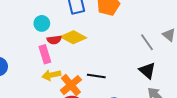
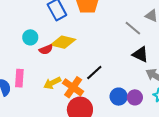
pink rectangle: (45, 54) -> (19, 78), moved, turned 36
black line: (96, 76) -> (94, 72), turned -36

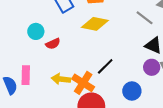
yellow diamond: (63, 42) -> (95, 24), moved
yellow arrow: (52, 83) -> (61, 79), turned 36
purple circle: (135, 97) -> (152, 67), moved

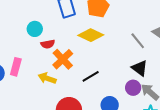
orange cross: (83, 83) -> (63, 59), moved

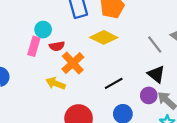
pink rectangle: (16, 67) -> (34, 46), moved
black line: (91, 76) -> (114, 83), moved

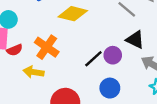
red semicircle: (57, 46) -> (15, 50), moved
purple circle: (149, 95) -> (113, 55), moved

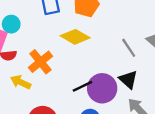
purple circle: (113, 55) -> (102, 88), size x1.6

